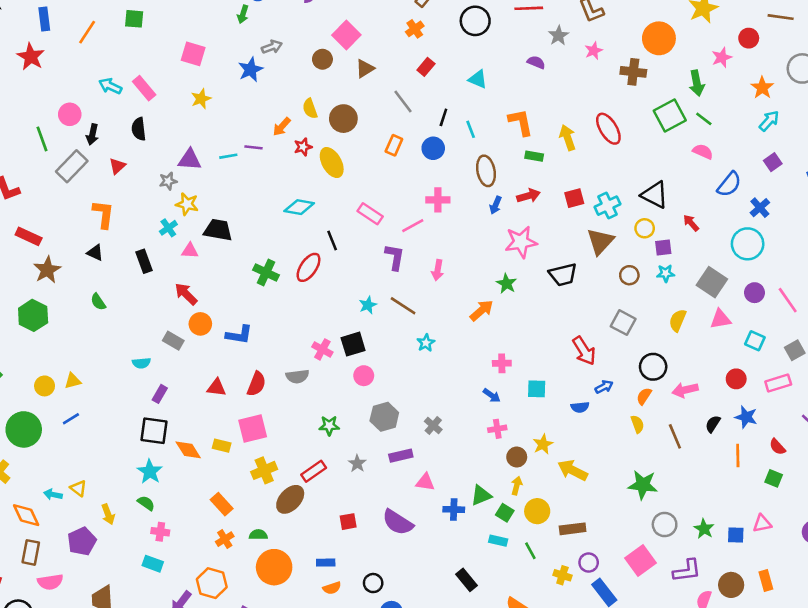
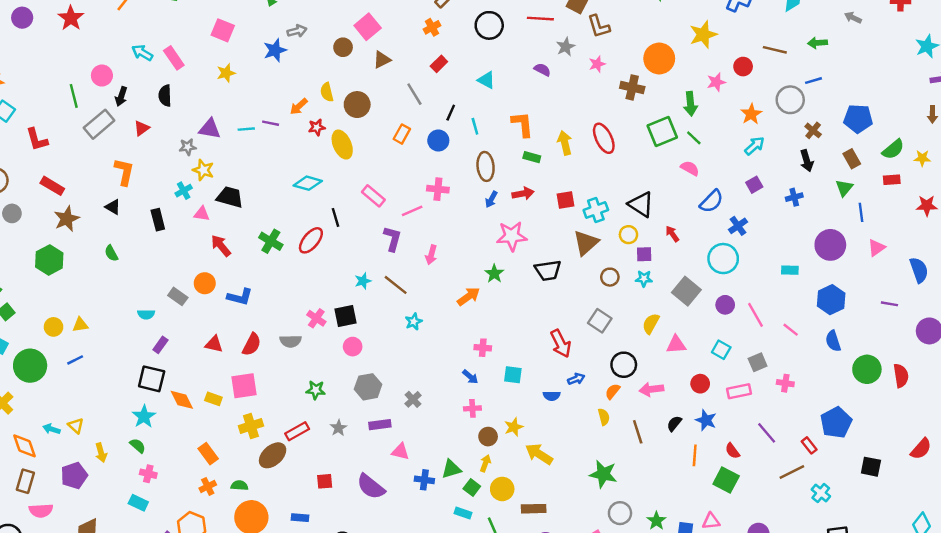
red arrow: (186, 294) -> (221, 246), moved
pink triangle: (720, 319) -> (676, 345), moved
green square: (774, 478) -> (726, 480), size x1.5

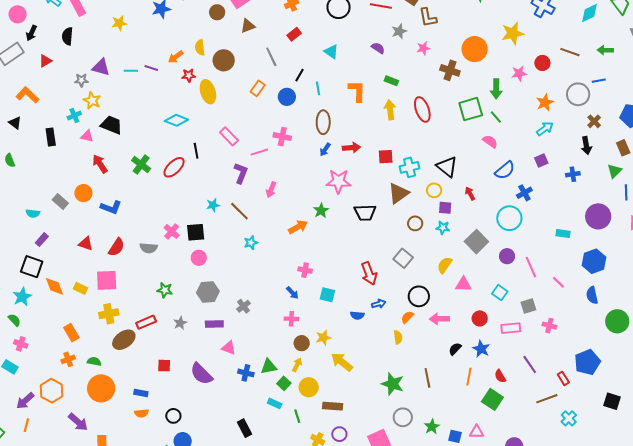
green rectangle: (532, 157) -> (391, 81), moved
orange L-shape: (124, 172) -> (27, 95), turned -65
brown line: (638, 432) -> (427, 378), moved

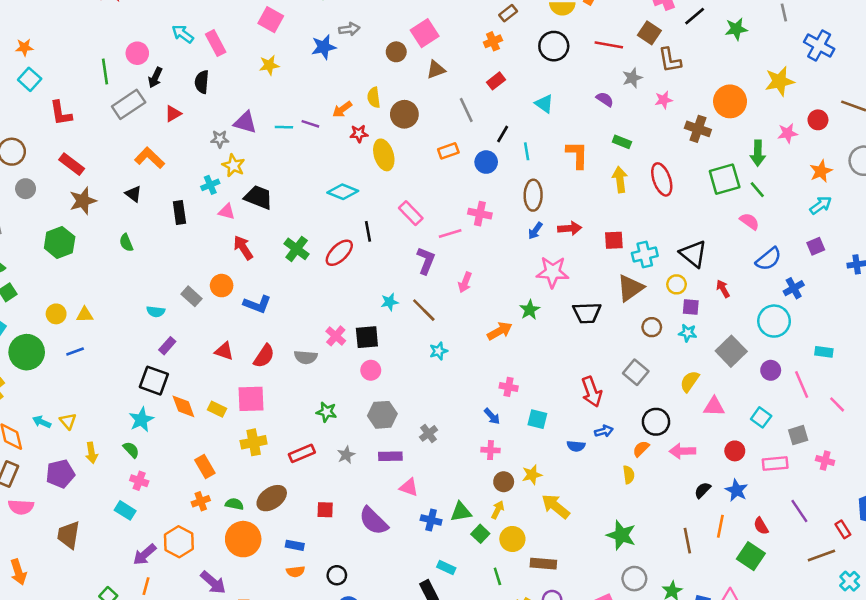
orange rectangle: (258, 88) -> (448, 151), turned 35
cyan rectangle: (563, 233) -> (824, 352), moved
brown ellipse: (124, 340) -> (272, 498), moved
brown line: (427, 378) -> (687, 541), moved
cyan rectangle: (275, 403) -> (446, 568), moved

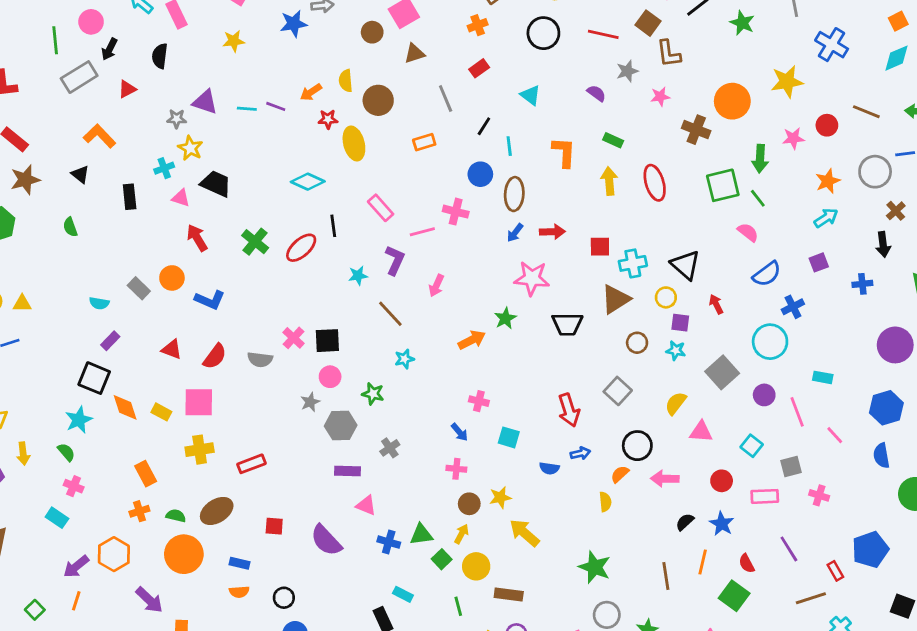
green star: (736, 29) -> (742, 23), turned 30
blue circle: (486, 162) -> (480, 174), moved
cyan star: (389, 302) -> (358, 276), moved
green star: (327, 412) -> (373, 394), moved
gray star: (346, 455) -> (310, 402), moved

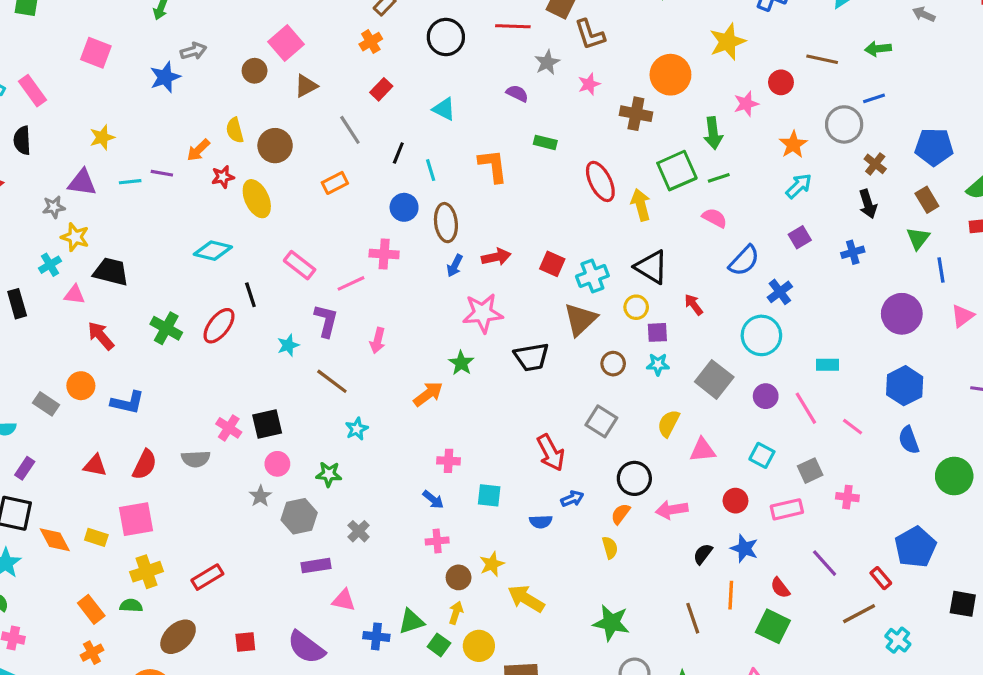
yellow star: (234, 41) -> (102, 137), moved
yellow arrow: (609, 181) -> (641, 205), moved
green line: (758, 198) -> (719, 178), turned -60
red square: (600, 247) -> (552, 264), turned 35
green semicircle: (176, 516) -> (131, 606), moved

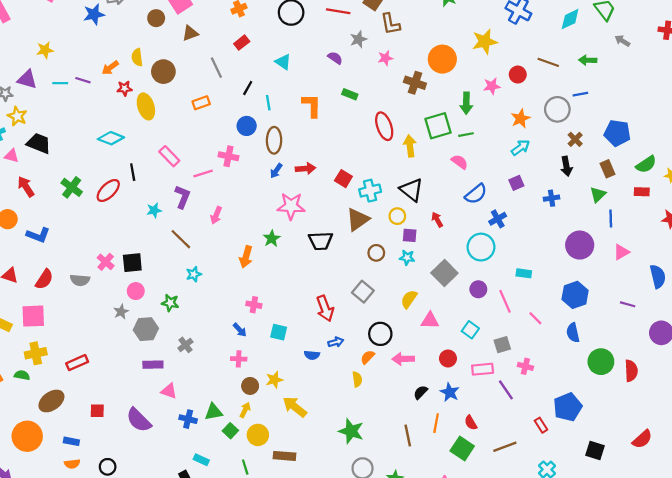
orange arrow: (428, 394) -> (246, 257), turned 135
purple line: (825, 563) -> (506, 390), moved
brown line: (859, 614) -> (505, 447), moved

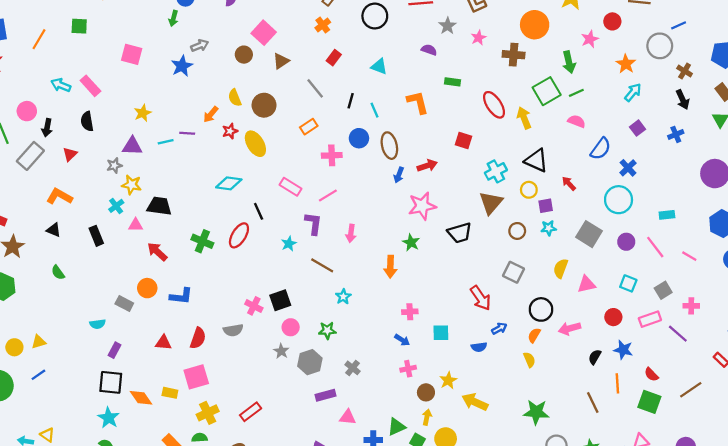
pink cross: (229, 156) -> (332, 155), moved
red square: (343, 179) -> (464, 140), moved

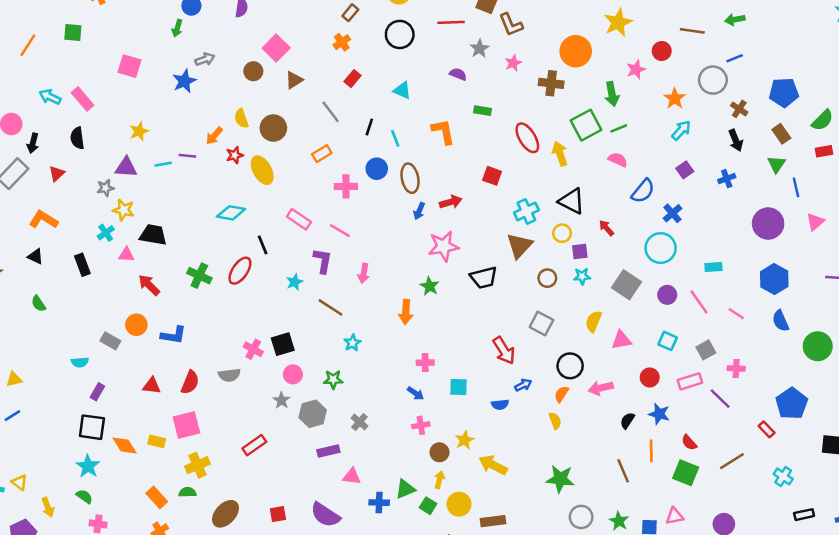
pink line: (328, 195) -> (340, 231), turned 60
red rectangle: (251, 412) -> (254, 445), moved

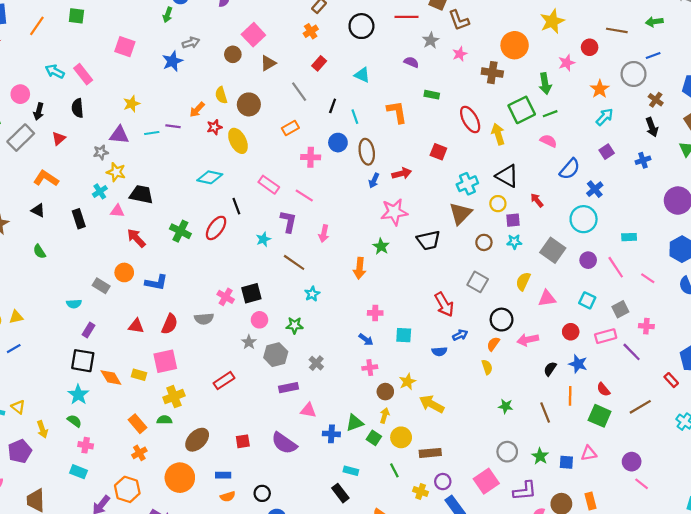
green star: (560, 479) -> (506, 406), moved, size x0.6

